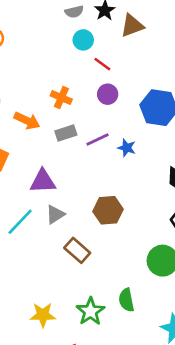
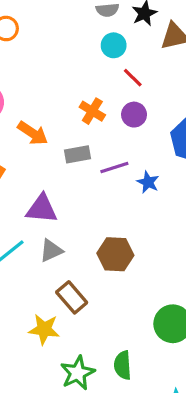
orange cross: (61, 98) -> (92, 111), moved
yellow star: (43, 315) -> (44, 329), moved

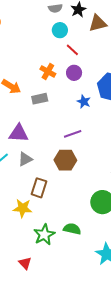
purple line: (114, 167) -> (73, 134), moved
blue star: (148, 182) -> (84, 102), moved
brown rectangle: (72, 297) -> (39, 188), turned 60
green semicircle: (123, 365) -> (72, 229), turned 108

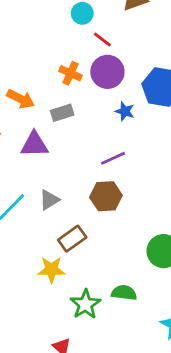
purple circle: (74, 73) -> (107, 72), size x1.5
purple triangle: (19, 133) -> (34, 144), moved
brown rectangle: (39, 188) -> (72, 239), turned 42

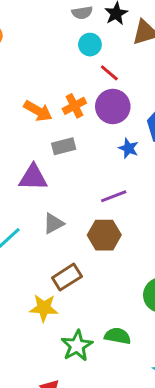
orange cross: (70, 73) -> (74, 106), turned 35
orange arrow: (21, 99) -> (38, 111), moved
gray triangle: (49, 200) -> (53, 223), moved

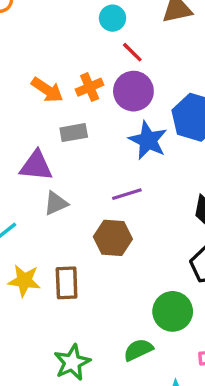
blue star: (129, 148) -> (148, 140), size x1.6
gray triangle: (53, 223) -> (56, 203), moved
brown rectangle: (67, 277) -> (67, 283), turned -64
yellow star: (44, 308) -> (24, 281), moved
green semicircle: (118, 336) -> (138, 350), moved, turned -40

